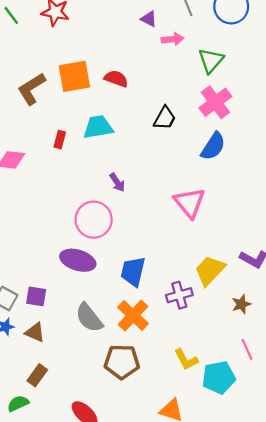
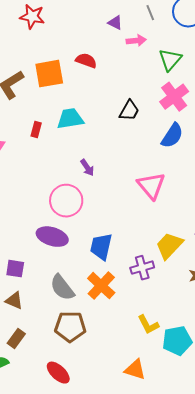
red semicircle: (116, 79) -> (86, 61), moved
brown pentagon: (122, 362) -> (70, 327), moved

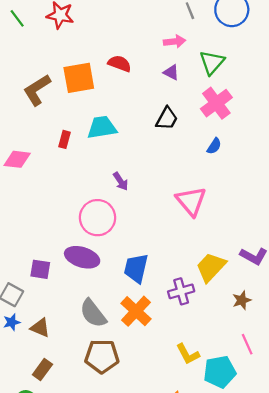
purple triangle: (115, 23) -> (171, 72), moved
blue semicircle: (172, 136) -> (214, 146), size x0.6
purple square: (15, 269) -> (40, 269), moved

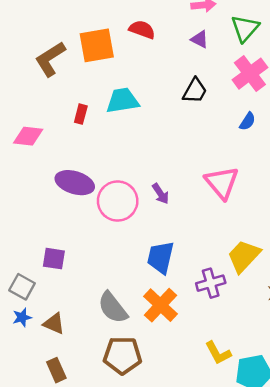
purple arrow: (121, 181) -> (160, 194), moved
purple ellipse: (82, 257) -> (75, 183), moved
brown rectangle: (42, 370) -> (56, 370), turned -60

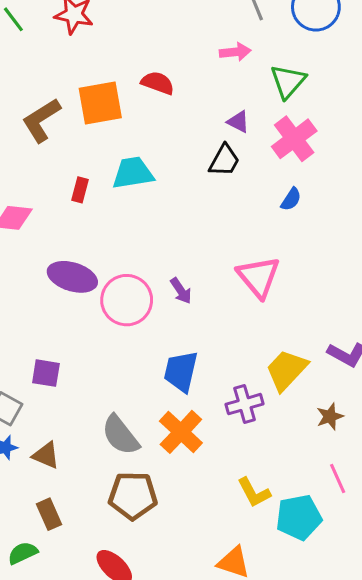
purple triangle: (200, 39) -> (238, 122), moved

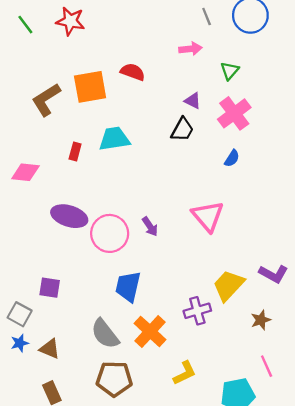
green triangle: (288, 81) -> (230, 71), size x0.7
blue trapezoid: (181, 371) -> (128, 287), moved
yellow L-shape: (254, 492) -> (185, 373), moved, turned -88

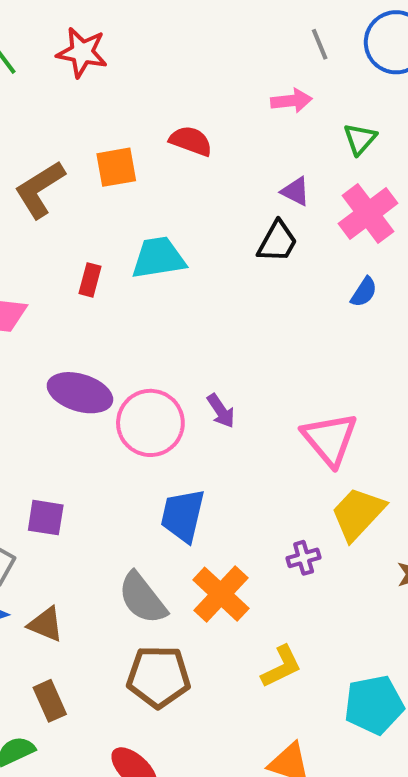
orange square: (90, 87) -> (116, 167), size x0.7
pink triangle: (208, 216) -> (330, 439), moved
purple cross: (197, 311) -> (304, 558), size x0.7

